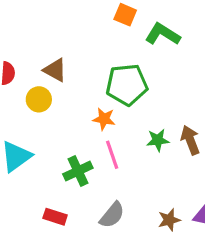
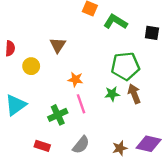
brown triangle: (55, 70) -> (58, 45), moved, turned 35
green pentagon: (127, 85) -> (125, 66), moved

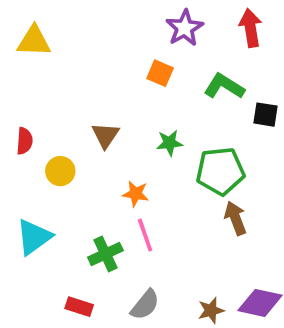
green L-shape: (115, 22) -> (224, 86), moved
green star: (112, 94) -> (170, 143), moved

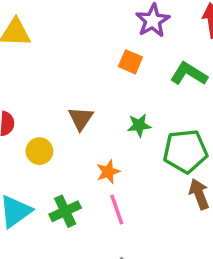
orange star: (136, 194) -> (108, 172), turned -30
green cross: (105, 254) -> (65, 211), moved

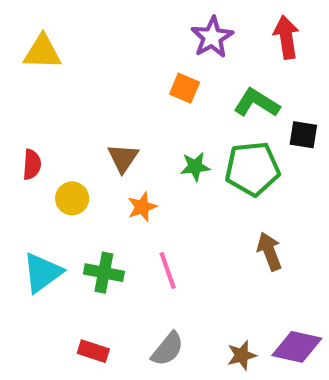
green pentagon: (185, 151) -> (252, 169), moved
orange star: (108, 172) -> (142, 207), moved
green cross: (65, 211) -> (104, 273), turned 36

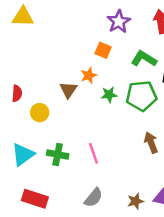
yellow triangle: (42, 52) -> (23, 17), moved
orange star: (142, 207) -> (89, 75), moved
red rectangle: (93, 351) -> (35, 199), moved, size x1.5

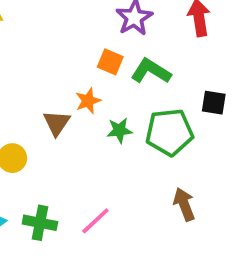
green L-shape: (144, 59) -> (151, 71), moved
pink line: (94, 153) -> (95, 221), turned 66

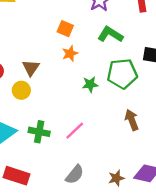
orange square: (110, 62) -> (65, 29), moved
brown triangle: (57, 123) -> (31, 68), moved
green star: (119, 130) -> (90, 84), moved

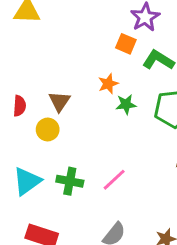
orange square: (65, 29) -> (126, 44), moved
green star: (90, 84) -> (126, 104), moved

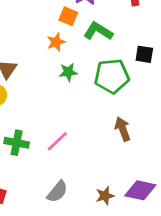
orange star: (108, 84) -> (56, 42), moved

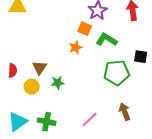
green star: (68, 72) -> (58, 83), moved
pink line: (57, 141) -> (90, 120), moved

